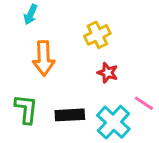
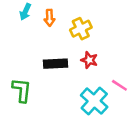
orange arrow: (44, 58) -> (49, 18), moved, size x0.6
black rectangle: (70, 115) -> (56, 64), moved

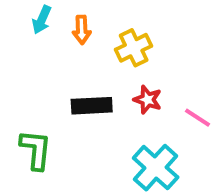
pink line: (119, 85) -> (197, 118), moved

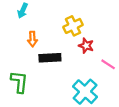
orange arrow: (82, 30) -> (32, 39), moved
red star: (148, 100) -> (86, 46), moved

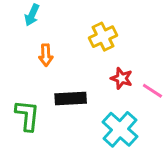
red star: (86, 46) -> (122, 78), moved
black rectangle: (50, 58) -> (71, 98), moved

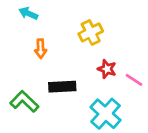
cyan arrow: (32, 15) -> (28, 13), turned 90
green L-shape: (27, 115) -> (24, 101), turned -52

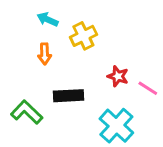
cyan arrow: (28, 13) -> (48, 19), moved
yellow cross: (91, 32) -> (83, 36), moved

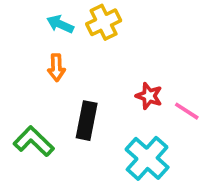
yellow cross: (83, 36) -> (104, 22), moved
black rectangle: (68, 96) -> (87, 121), turned -76

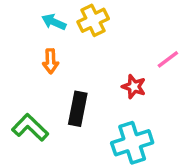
pink line: (187, 111) -> (168, 59), moved, turned -70
cyan cross: (147, 158) -> (132, 143), turned 30

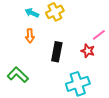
red star: (134, 87) -> (88, 51), moved
black rectangle: (78, 109) -> (57, 52), moved

